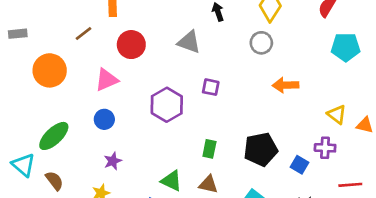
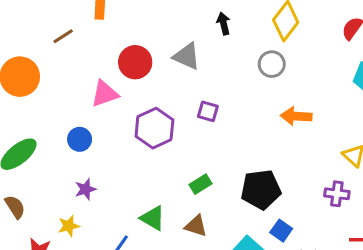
red circle: (131, 45) -> (135, 62), moved
pink triangle: (107, 80) -> (105, 94), moved
green rectangle: (209, 149) -> (201, 184), turned 42
blue square: (300, 165) -> (281, 231), moved

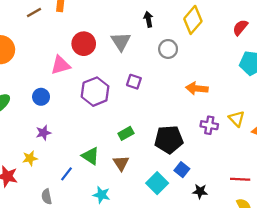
brown line: (63, 36) -> (34, 12), moved
gray triangle: (187, 56) -> (121, 41), turned 30
gray circle: (272, 64) -> (168, 49), moved
purple cross: (337, 194) -> (209, 125), moved
brown triangle: (196, 226) -> (121, 163), turned 36

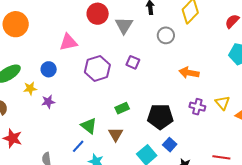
red circle: (84, 44) -> (98, 14), moved
yellow star: (30, 158) -> (30, 88), moved
blue line: (67, 174) -> (78, 146), moved

